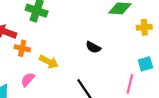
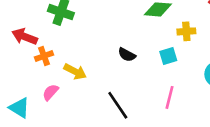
orange cross: (22, 48) -> (44, 56), turned -32
cyan square: (145, 64) -> (168, 56), moved

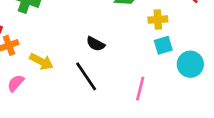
cyan square: (168, 56) -> (163, 45), moved
black line: (118, 105) -> (86, 76), moved

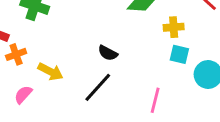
cyan square: (163, 45) -> (179, 54), turned 30
black line: (86, 76) -> (98, 87), turned 76

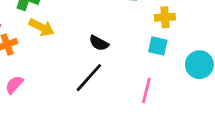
cyan square: (179, 54) -> (158, 46), moved
yellow arrow: (50, 72) -> (41, 27), moved

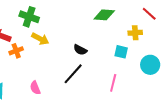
yellow cross: (165, 17) -> (135, 33), moved
pink semicircle: (14, 85) -> (35, 88), moved, turned -64

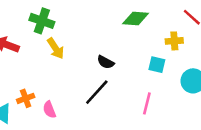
yellow arrow: (40, 39) -> (56, 48), turned 30
orange cross: (16, 51) -> (26, 98), moved

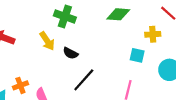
green cross: (42, 21) -> (65, 17), moved
black semicircle: (106, 62) -> (70, 53), moved

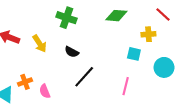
yellow arrow: (47, 41) -> (40, 44), moved

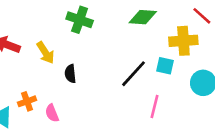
yellow cross: (148, 34) -> (183, 41), size x1.5
black semicircle: (72, 52) -> (70, 74), moved, turned 56
black line: (84, 77) -> (133, 74), moved

